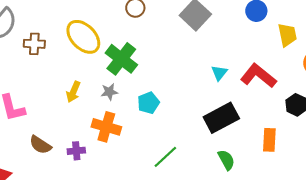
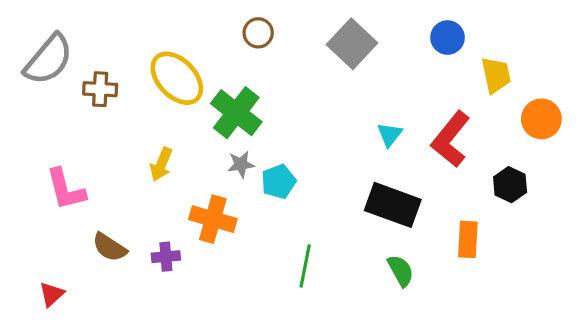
red L-shape: (258, 76) -> (451, 139), turned -90
gray star: (109, 92) -> (241, 164), moved
black rectangle: (221, 118) -> (393, 205), turned 48
green line: (165, 157) -> (305, 266), turned -36

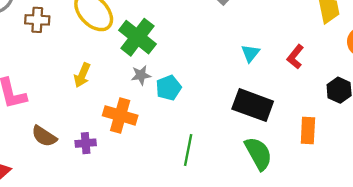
red L-shape: (451, 139) -> (295, 57), size x0.6
green semicircle: (401, 271) -> (258, 153), size x1.4

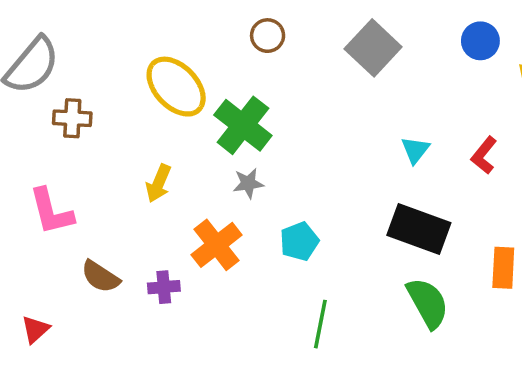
brown cross: (37, 20) -> (72, 118), moved
cyan pentagon: (169, 88) -> (299, 241), moved
orange cross: (120, 115) -> (217, 245), turned 36
green line: (188, 150) -> (320, 324), moved

